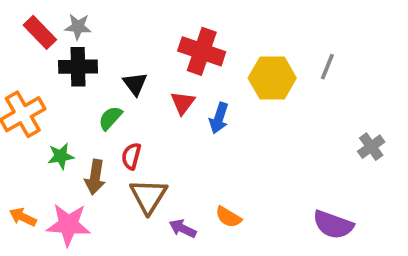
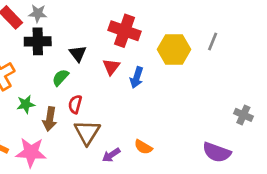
gray cross: (371, 147) -> (243, 115), moved, turned -30
purple arrow: (183, 228) -> (111, 155), turned -60

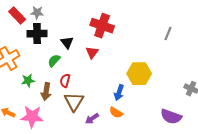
yellow hexagon: (174, 49) -> (139, 74), moved
blue arrow: (137, 78) -> (119, 93), moved

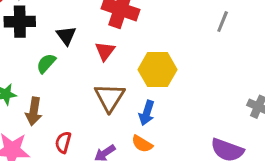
yellow hexagon: (139, 74) -> (158, 70), moved
red semicircle: (65, 81) -> (63, 142), moved
brown triangle: (74, 102) -> (110, 97), moved

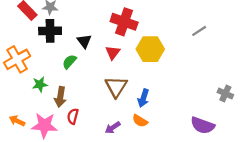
gray line: (223, 22) -> (199, 31), turned 35
yellow hexagon: (158, 70) -> (150, 49), moved
red semicircle: (63, 142) -> (73, 116), moved

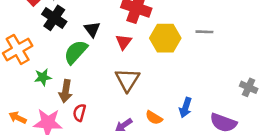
black cross: (50, 31) -> (54, 18), turned 35
gray line: (199, 31) -> (204, 32), moved, turned 35
green semicircle: (69, 62) -> (76, 52), size x1.5
blue arrow: (143, 98) -> (185, 108), moved

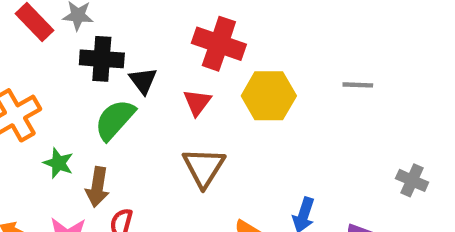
black cross: (54, 18) -> (102, 59), moved, turned -30
gray line: (204, 32) -> (358, 85), moved
green star: (43, 77) -> (58, 163), turned 30

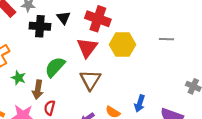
black triangle: (143, 81) -> (64, 18), moved
red triangle: (197, 102) -> (87, 48), size x1.5
green semicircle: (115, 120) -> (55, 67), moved

